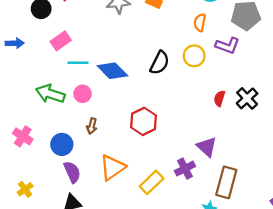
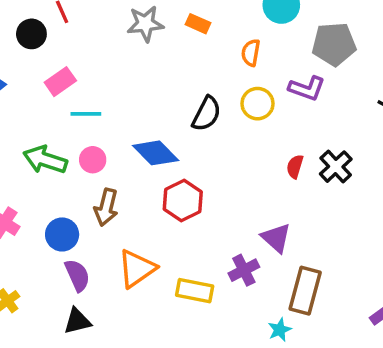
orange semicircle: (200, 22) -> (251, 53), moved
blue diamond: (112, 71) -> (156, 153), moved
brown arrow: (92, 126) -> (106, 207), size x1.5
yellow rectangle: (152, 182) -> (195, 291), turned 55

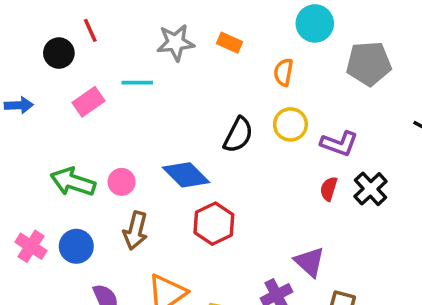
purple L-shape: (307, 88) -> (339, 144), moved
cyan line: (86, 114) -> (137, 83), moved
blue circle: (62, 234) -> (76, 246), moved

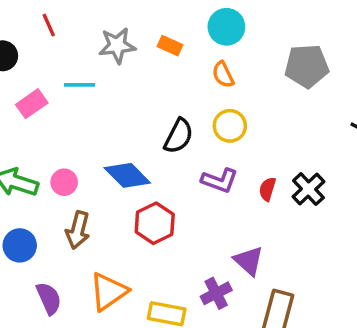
cyan circle: (315, 23) -> (226, 27), moved
red line: (90, 30) -> (49, 25), moved
orange semicircle: (283, 72) -> (223, 75), turned -36
purple L-shape: (339, 144) -> (220, 181), moved

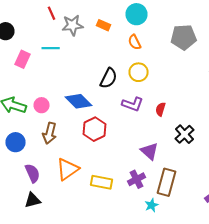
red line: (49, 25) -> (52, 13), moved
pink rectangle: (32, 104) -> (22, 59), turned -30
black cross: (308, 189) -> (184, 134), moved
purple cross: (216, 293) -> (136, 179), moved

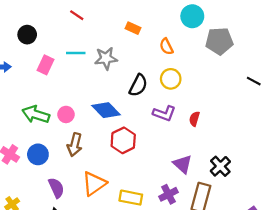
red line: (52, 13) -> (77, 15), turned -32
cyan circle: (136, 14) -> (192, 16), moved
gray star: (72, 25) -> (106, 58), moved
black cross: (184, 134) -> (220, 166), moved

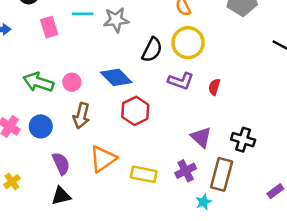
pink rectangle: (46, 65) -> (49, 27), turned -42
yellow circle: (171, 79) -> (188, 43), size x1.4
black cross: (220, 166) -> (243, 140), turned -30

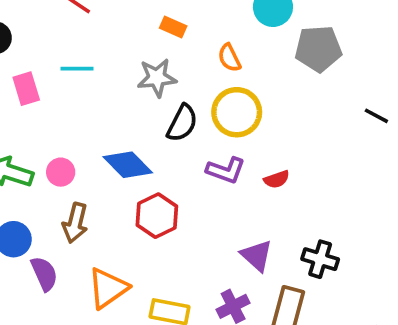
gray star: (116, 20) -> (157, 78), moved
red semicircle: (214, 87) -> (277, 179), turned -126
purple semicircle: (61, 164) -> (44, 274), moved

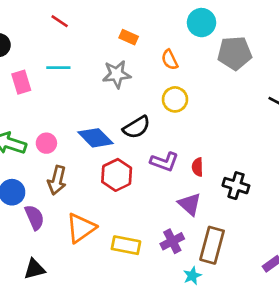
yellow circle: (237, 112) -> (175, 99), size x0.7
black semicircle: (182, 123) -> (137, 127), moved, turned 32
purple L-shape: (226, 170) -> (164, 162), moved
red semicircle: (277, 179) -> (198, 167), moved, turned 108
black cross: (320, 259) -> (236, 186), moved

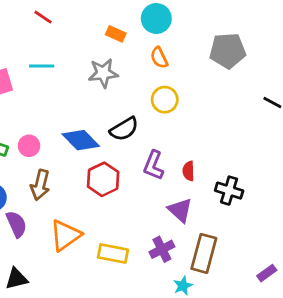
cyan circle: (201, 23) -> (156, 18), moved
purple L-shape: (164, 162) -> (154, 165), turned 92

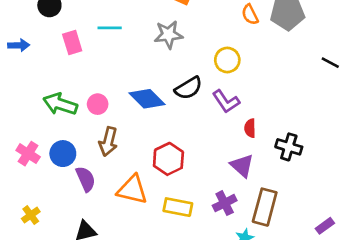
orange semicircle: (159, 58) -> (250, 15), moved
purple L-shape: (154, 165) -> (226, 101), moved, turned -56
red hexagon: (103, 179) -> (168, 159), moved
orange triangle: (65, 235) -> (132, 190), turned 48

